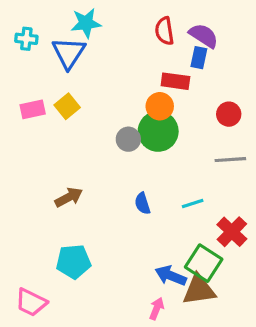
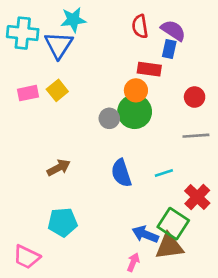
cyan cross: (26, 39) -> (23, 33), size x1.6
blue semicircle: (142, 203) -> (121, 173), size x1.5

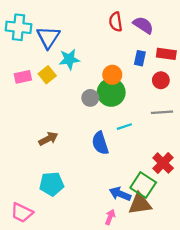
cyan star: (73, 20) -> (69, 59), moved
blue rectangle: (169, 49) -> (140, 58), moved
red rectangle: (149, 69) -> (166, 54), moved
cyan line: (164, 173) -> (124, 127), moved

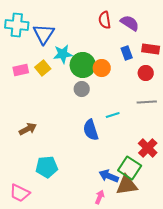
blue rectangle: (140, 58) -> (127, 53), turned -32
green circle: (111, 92) -> (83, 65), moved
brown arrow: (48, 139) -> (28, 129), moved

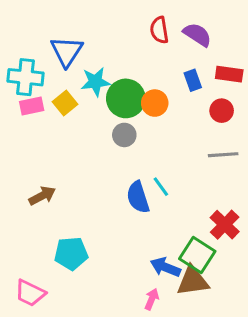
cyan cross: (17, 25) -> (26, 77), moved
cyan line: (113, 115) -> (161, 187), moved, turned 72

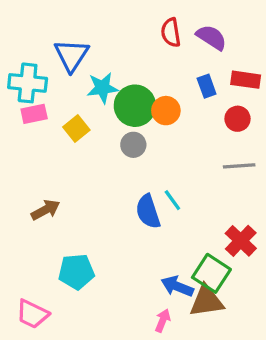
yellow square: (65, 103) -> (76, 129), moved

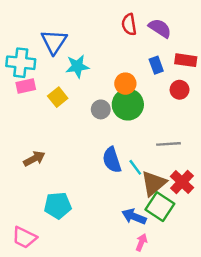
green circle: (135, 106) -> (128, 104), moved
gray line: (239, 166) -> (168, 144), moved
cyan line: (172, 200) -> (135, 167), moved
brown triangle: (207, 301) -> (154, 183), moved, turned -32
pink arrow: (163, 321) -> (141, 242), moved

